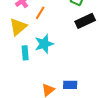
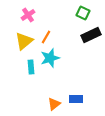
orange line: (40, 13) -> (46, 37), moved

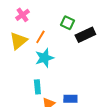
green square: (83, 13) -> (67, 23), moved
cyan rectangle: (31, 67) -> (37, 87), moved

